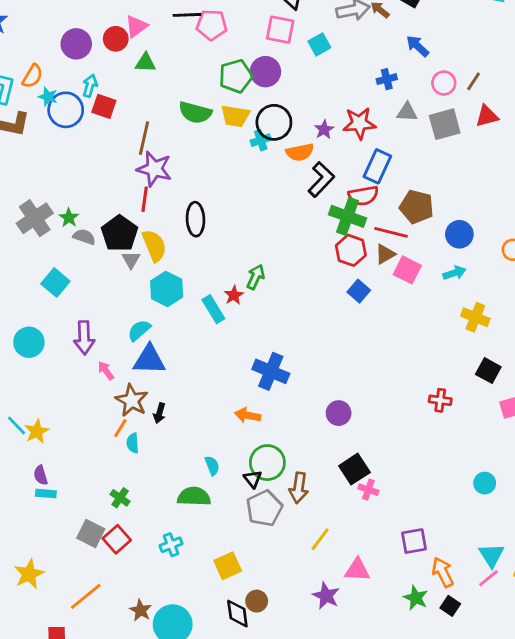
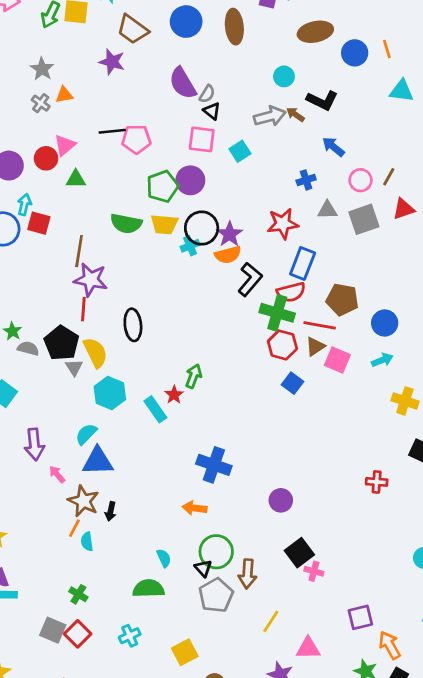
purple star: (324, 130) -> (230, 234), moved, size x1.4

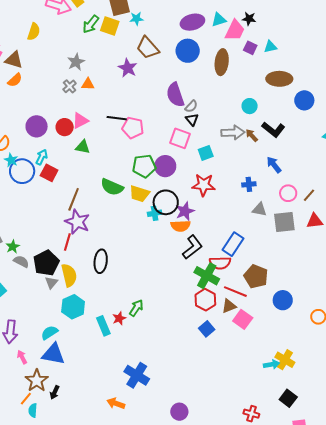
red star: (283, 224) -> (204, 185), moved
cyan arrow: (382, 360) -> (271, 364), moved

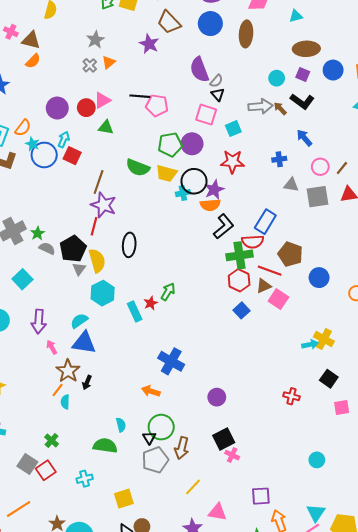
purple square: (250, 48) -> (303, 75), moved
orange triangle: (88, 84) -> (109, 62), turned -40
green cross: (207, 276) -> (239, 255), turned -35

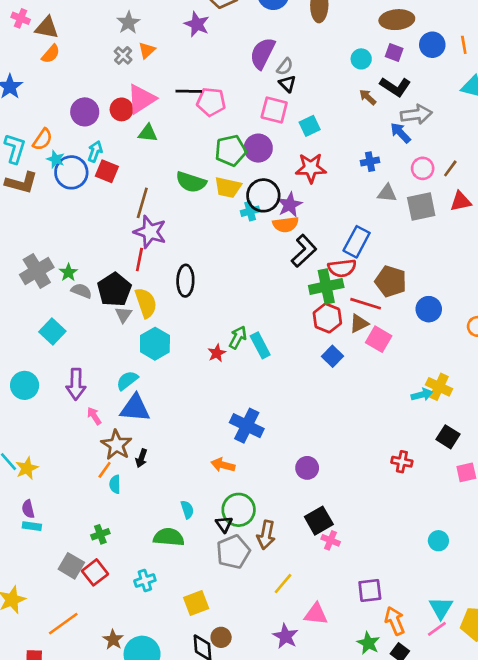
purple semicircle: (199, 70) -> (263, 53), turned 50
pink triangle: (102, 100) -> (141, 99), size x1.4
gray arrow: (261, 106) -> (416, 114), moved
cyan rectangle: (135, 312) -> (260, 345), moved
green cross: (52, 440) -> (100, 534), turned 32

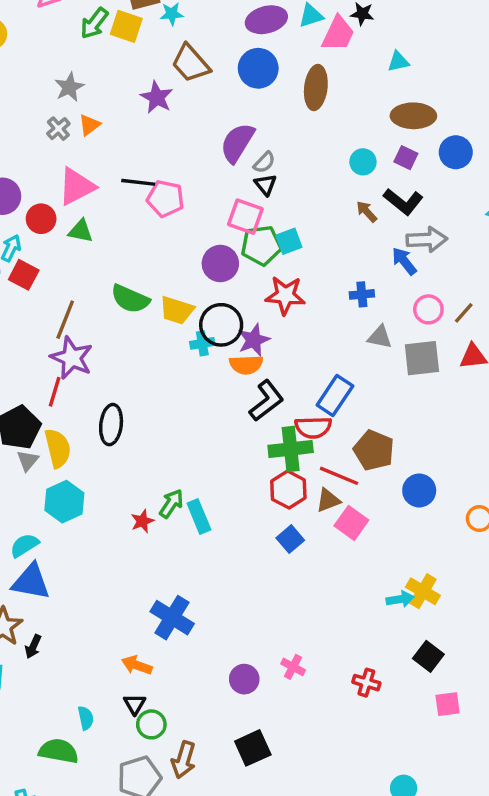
red circle: (122, 109) -> (41, 219), moved
green pentagon: (231, 151) -> (261, 245), moved
green circle: (239, 510) -> (151, 724), size x0.7
black triangle: (224, 524) -> (135, 704), moved
pink cross: (331, 540) -> (293, 667), moved

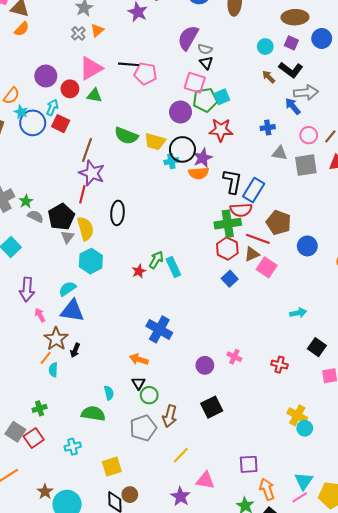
gray semicircle: (264, 162) -> (205, 49), turned 64
black L-shape: (266, 401) -> (232, 181), moved, turned -40
yellow cross: (423, 591) -> (297, 415), moved

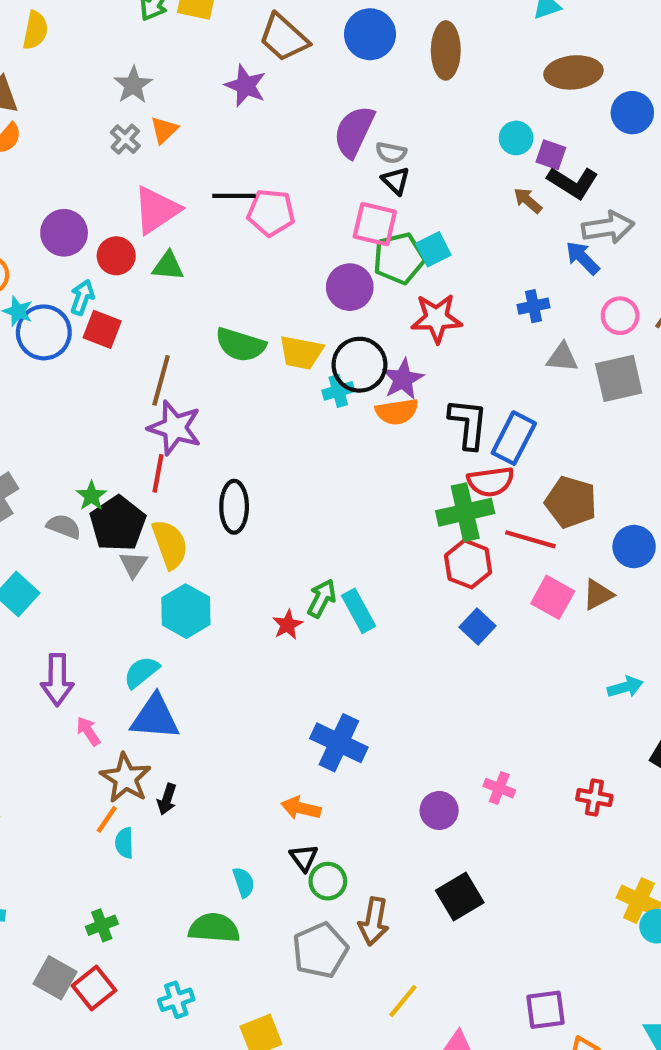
purple square: (291, 43) -> (551, 155), moved
green star: (26, 201) -> (91, 496), moved
brown triangle: (252, 254) -> (598, 595), moved

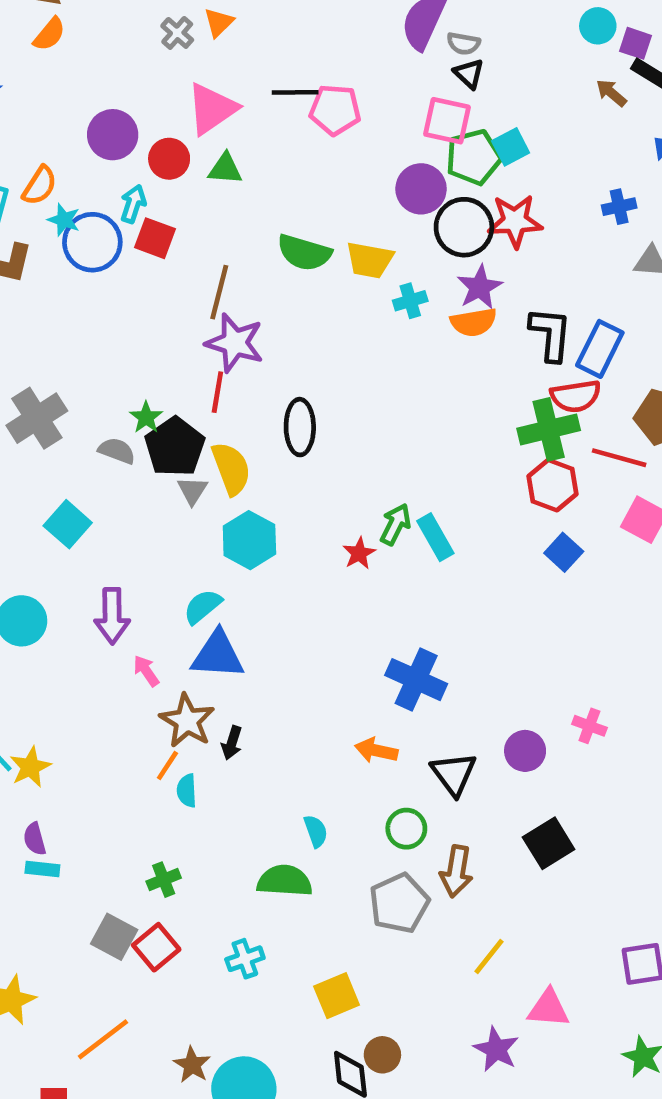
black circle: (359, 365) -> (464, 227), moved
black triangle: (304, 858) -> (454, 774), moved, size x1.5

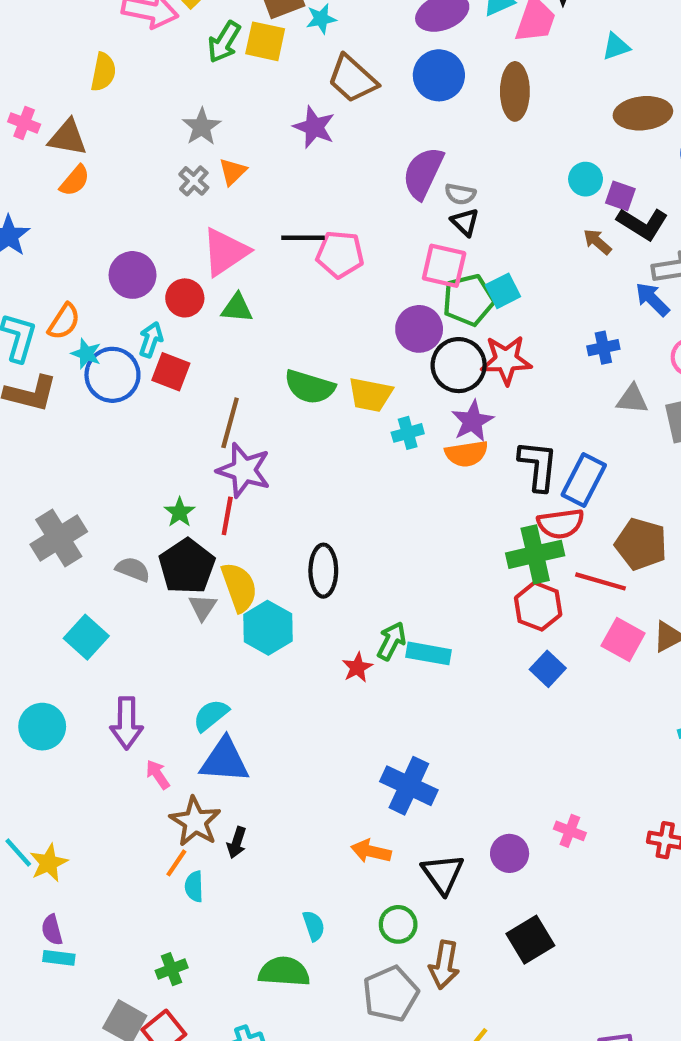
green star: (146, 417) -> (180, 512), moved
black ellipse: (300, 427) -> (323, 571), moved
cyan rectangle: (435, 537) -> (428, 653), turned -51
cyan hexagon: (249, 540) -> (268, 628), moved

